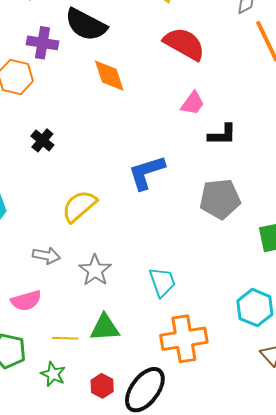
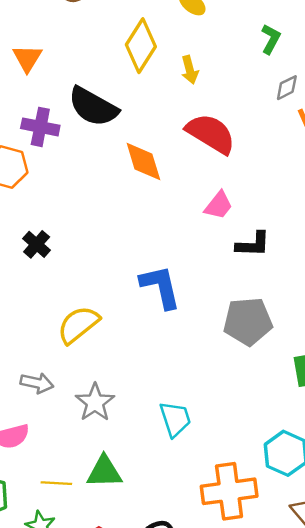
orange diamond: (109, 76) -> (143, 161), moved
blue L-shape: (146, 172) -> (160, 287), turned 93
orange cross: (184, 339) -> (229, 491), moved

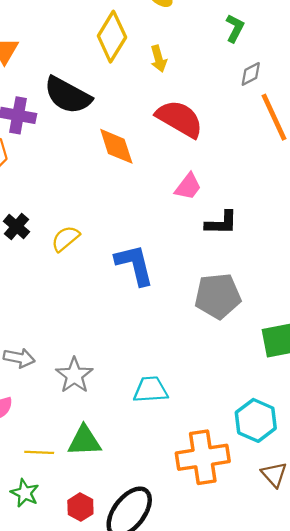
yellow semicircle: (78, 325) -> (65, 239), moved, size x0.7
cyan trapezoid: (175, 419) -> (151, 390), turned -75

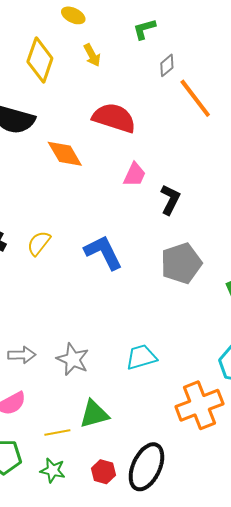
green L-shape: (235, 28) -> (144, 29), turned -120
yellow arrow: (159, 59) -> (92, 55), moved
black L-shape: (221, 223) -> (170, 200), turned -52

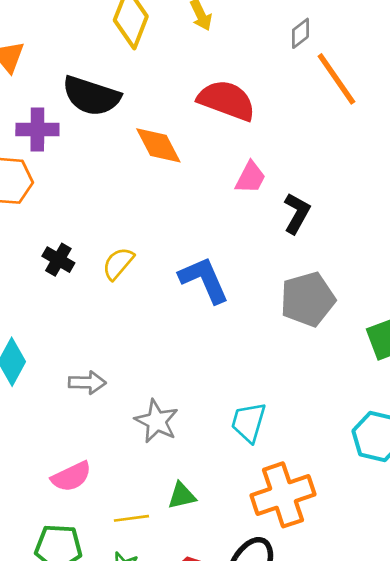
gray arrow: (22, 355) -> (87, 383), moved
cyan trapezoid: (141, 357) -> (249, 422), turned -60
orange cross: (199, 405) -> (283, 495), moved
green triangle: (94, 414) -> (182, 496), size x0.7

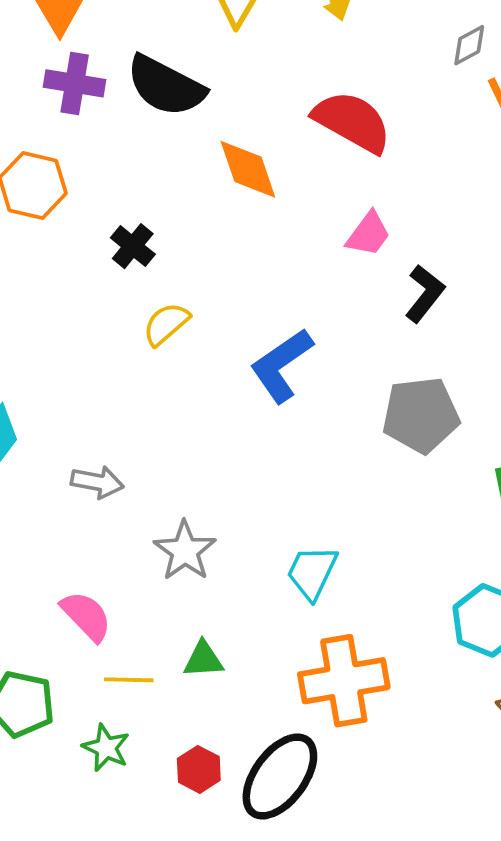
purple cross: (37, 130) -> (75, 83), moved
black cross: (58, 260) -> (133, 246), moved
blue L-shape: (204, 280) -> (282, 365), turned -110
pink semicircle: (71, 477) -> (86, 616), moved, turned -117

